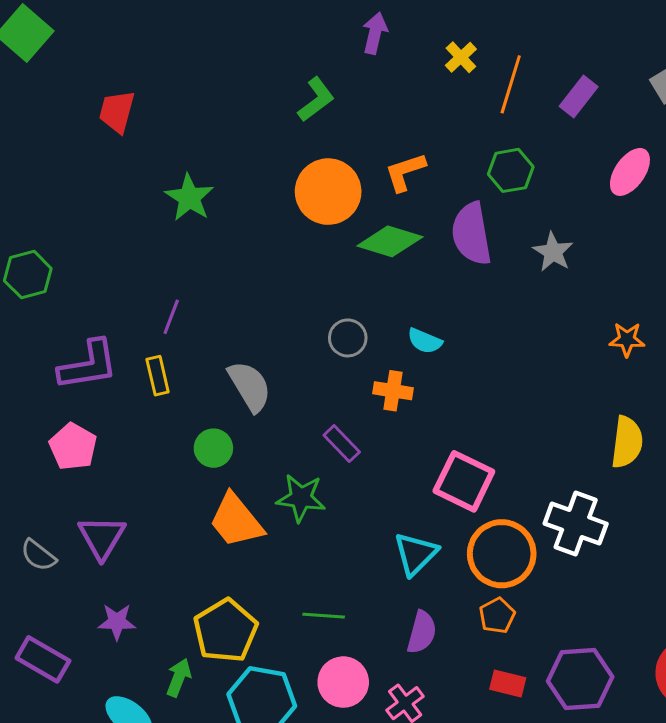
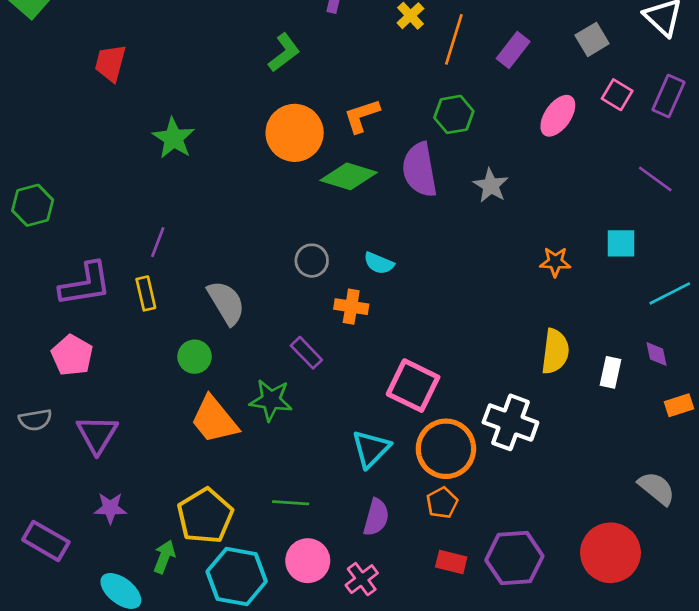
gray semicircle: (38, 555) -> (35, 420), moved, turned -48

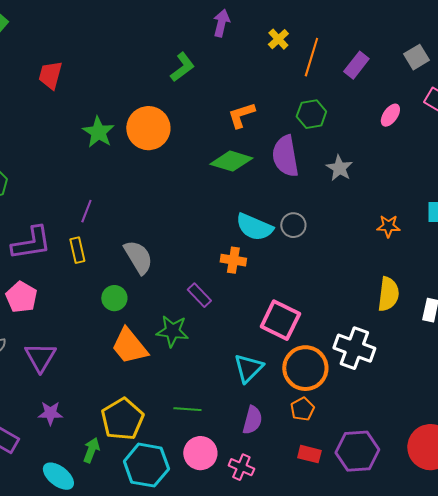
pink ellipse: (558, 116) -> (390, 115), size x0.7
orange circle: (295, 133) -> (148, 128), moved
gray circle: (312, 261) -> (293, 225), moved
cyan semicircle: (379, 263) -> (254, 227), size x1.6
pink cross: (362, 579) -> (241, 467), turned -30

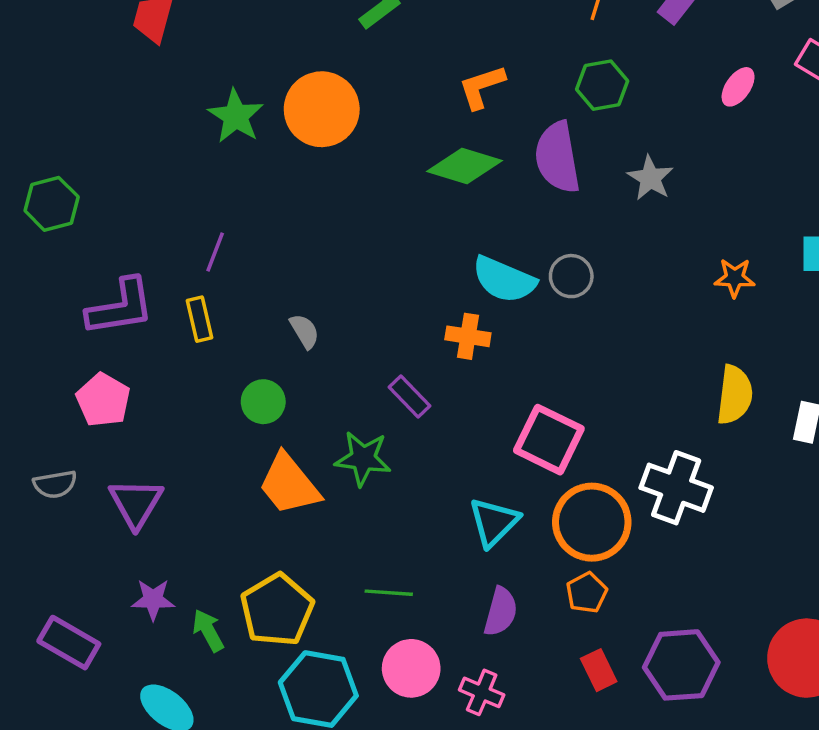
gray semicircle: (138, 257) -> (305, 331), size x0.6
green arrow: (91, 450) -> (208, 631), moved, turned -50
red rectangle: (309, 454) -> (599, 670), turned 50

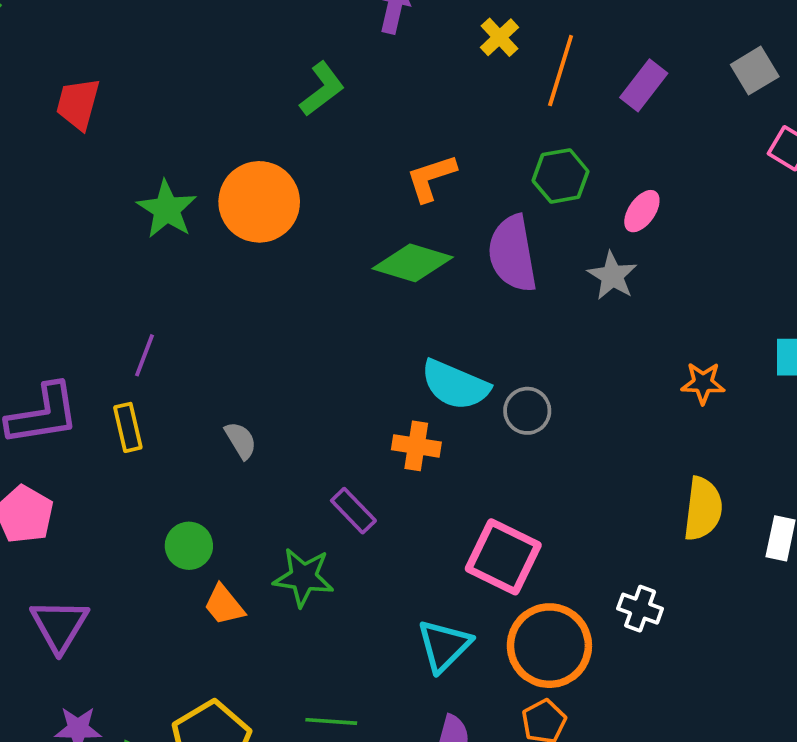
pink ellipse: (738, 87) -> (642, 211), moved
gray circle: (571, 276) -> (527, 411), moved
green circle: (263, 402) -> (189, 546), moved
orange trapezoid: (289, 484) -> (224, 605), size x0.6
white cross: (676, 488) -> (640, 609), size x0.6

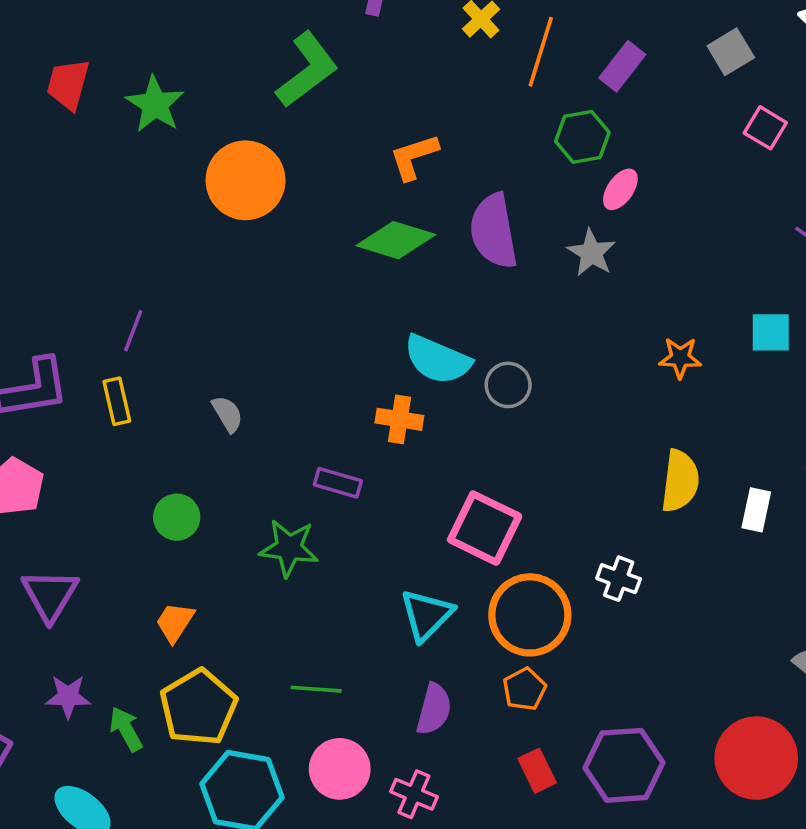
green L-shape: (322, 89) -> (307, 70), size x1.4
green hexagon: (561, 176) -> (582, 137), moved
green star: (167, 209) -> (155, 104), moved
purple rectangle: (353, 511) -> (338, 483), turned -30
orange trapezoid: (224, 605) -> (175, 622), moved, turned 72

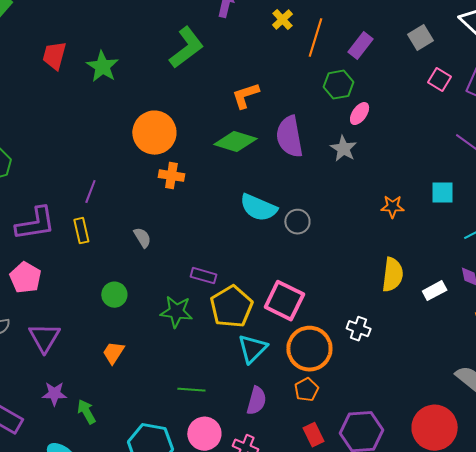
orange circle: (246, 180) -> (154, 133), moved
orange cross: (399, 419) -> (171, 176), moved
white rectangle: (756, 510) -> (435, 291), turned 50
yellow pentagon: (198, 707) -> (231, 307), moved

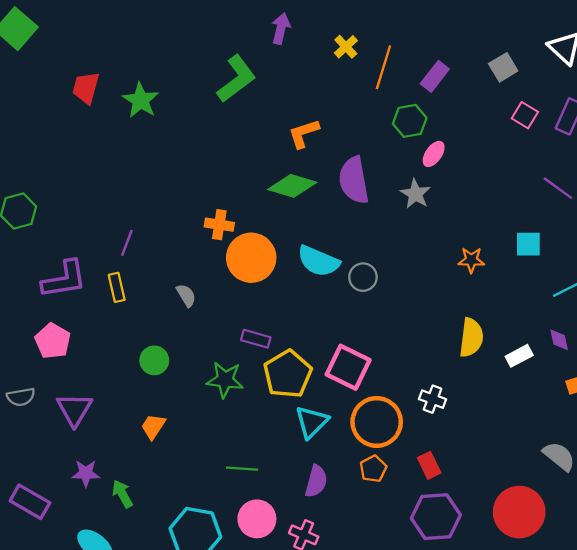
orange circle: (154, 133) -> (251, 258), moved
red rectangle: (313, 435) -> (429, 465), moved

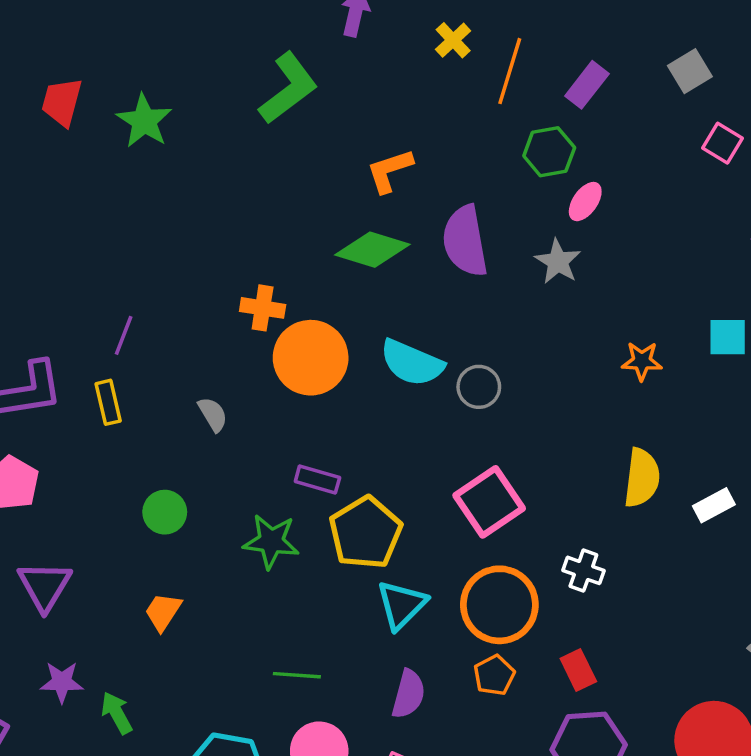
pink square: (348, 367) -> (489, 502), moved, turned 30

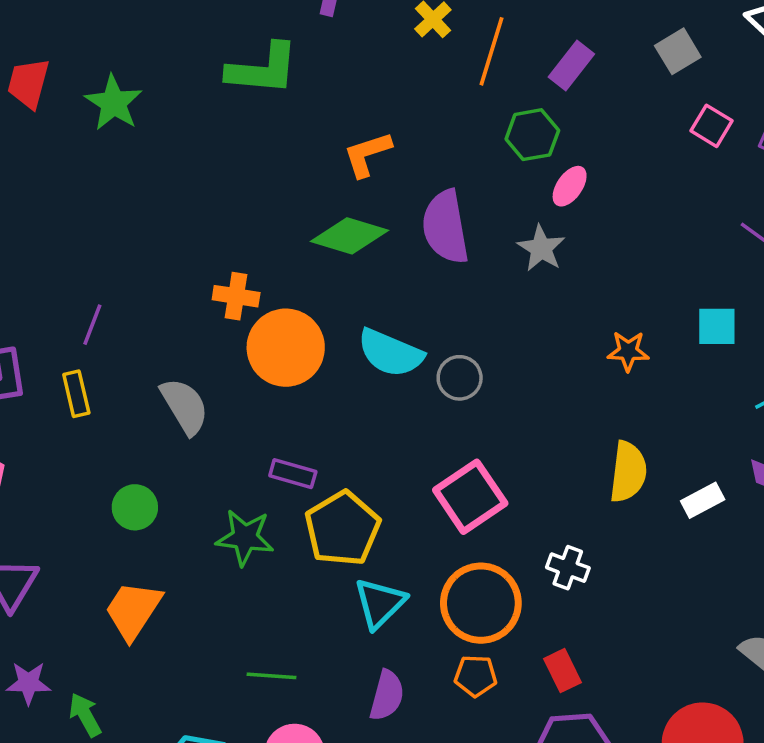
green L-shape: (288, 88) -> (263, 69), turned 42
gray semicircle: (213, 414) -> (185, 406), size x1.6
orange trapezoid: (163, 612) -> (133, 610), size x1.5
orange pentagon: (494, 675) -> (476, 676), turned 30

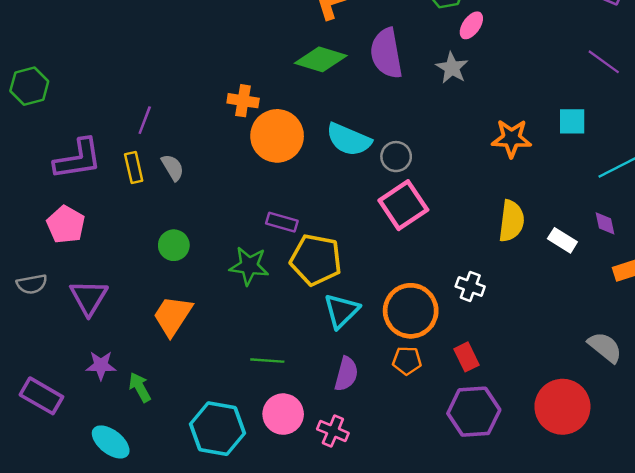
orange star: (628, 351) -> (511, 138), size x1.4
gray semicircle: (185, 406) -> (173, 167), moved, size x0.7
pink square: (470, 497) -> (403, 205), moved
white rectangle: (703, 500) -> (562, 240), turned 60
yellow pentagon: (342, 529) -> (316, 260), turned -30

